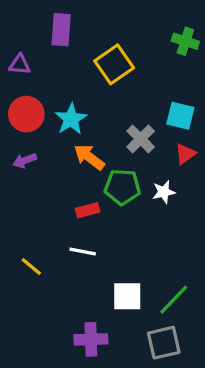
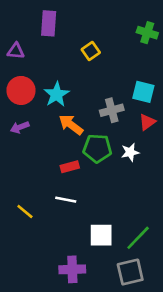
yellow square: (114, 64) -> (91, 51), size x0.6
gray cross: (141, 139) -> (112, 110), turned 30

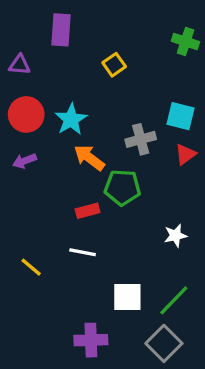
white star: (130, 152) -> (175, 236), moved
gray square: (130, 272) -> (164, 343), turned -32

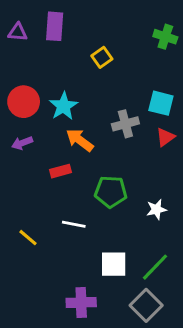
purple triangle: (20, 65) -> (18, 32), moved
green pentagon: (122, 187) -> (111, 192), moved
red rectangle: (88, 211) -> (60, 171), moved

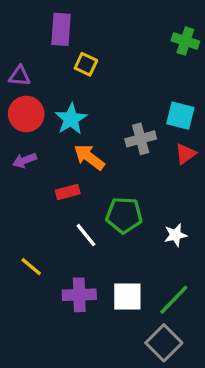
purple triangle: (18, 32) -> (20, 76), moved
yellow square: (102, 57) -> (86, 64), moved, turned -30
white line: (74, 224) -> (86, 235), moved, turned 40
purple cross: (81, 302) -> (79, 295), moved

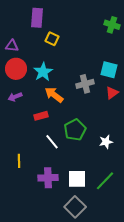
green pentagon: (124, 215) -> (75, 130), turned -30
yellow line: (31, 267) -> (19, 161), turned 48
gray square: (164, 343) -> (75, 207), moved

